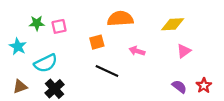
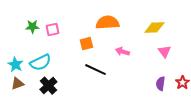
cyan star: (18, 46) -> (15, 65), moved
pink triangle: (184, 51) -> (164, 52), turned -32
purple semicircle: (179, 87) -> (160, 84), turned -120

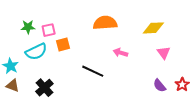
orange square: (86, 44) -> (63, 44), moved
cyan semicircle: (40, 63) -> (36, 52), moved
brown triangle: (17, 84) -> (13, 86), turned 40
purple semicircle: (160, 84) -> (160, 86), turned -48

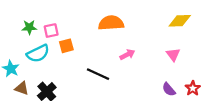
yellow diamond: (153, 28) -> (180, 21), moved
pink arrow: (120, 53) -> (127, 55), turned 136
brown triangle: (13, 86) -> (22, 88), moved

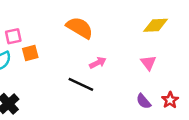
orange semicircle: (111, 23) -> (80, 28), turned 35
black line: (98, 74) -> (81, 84), moved

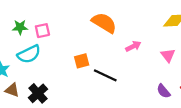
orange square: (30, 53) -> (82, 61), moved
pink arrow: (98, 63) -> (133, 46), moved

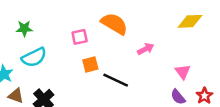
pink square: (42, 31) -> (80, 37), moved
pink triangle: (168, 55) -> (183, 72), moved

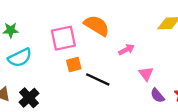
pink square: (80, 37) -> (63, 38), size x1.6
pink triangle: (183, 72) -> (146, 74), moved

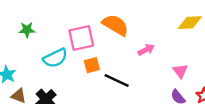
cyan semicircle: (20, 58) -> (55, 58), moved
pink triangle: (146, 74) -> (180, 71), moved

